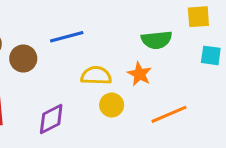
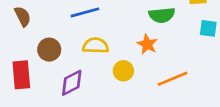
brown circle: (23, 59) -> (49, 50), moved
yellow semicircle: (96, 76) -> (96, 46), moved

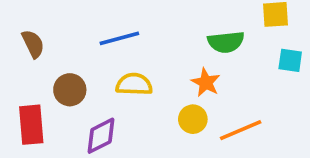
yellow circle: (123, 71) -> (193, 119), moved

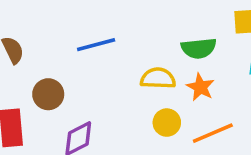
orange star: (206, 82) -> (200, 87), moved
yellow semicircle: (134, 84) -> (158, 78), moved

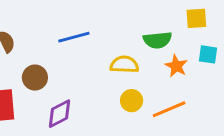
orange star: (200, 87) -> (176, 66), moved

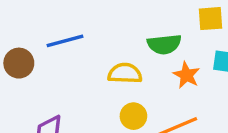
brown circle: (35, 78) -> (19, 63), moved

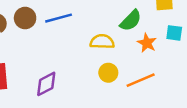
green semicircle: (164, 44) -> (131, 21), turned -40
brown circle: (19, 63) -> (25, 18), moved

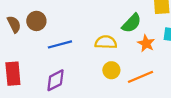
blue line: (59, 18) -> (60, 44), moved

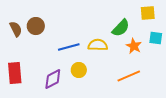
blue line: (60, 44) -> (69, 47), moved
yellow circle: (111, 70) -> (79, 70), moved

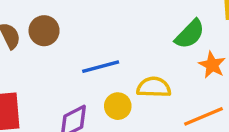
yellow semicircle: (98, 45) -> (154, 87), moved

